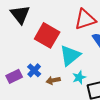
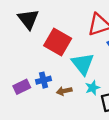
cyan triangle: (70, 55) -> (83, 64), turned -30
blue cross: (34, 70) -> (44, 80), turned 32

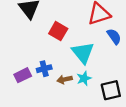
red square: (58, 42) -> (58, 31), size x0.7
cyan star: (93, 88) -> (84, 78), moved

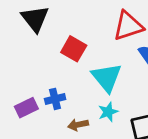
brown arrow: (65, 79) -> (78, 125), moved

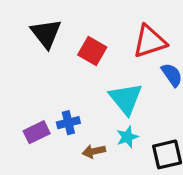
red square: (74, 49) -> (92, 51), moved

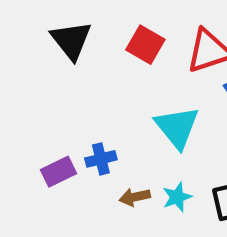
red square: (92, 51) -> (145, 45), moved
cyan star: (127, 137) -> (177, 197), moved

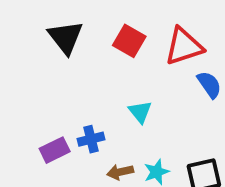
cyan triangle: (177, 127) -> (140, 112), moved, size x0.6

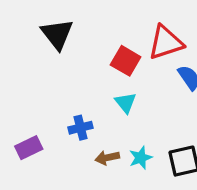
red square: (129, 41) -> (126, 61), moved
purple rectangle: (55, 150) -> (29, 148), moved

